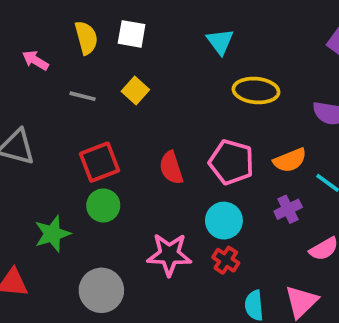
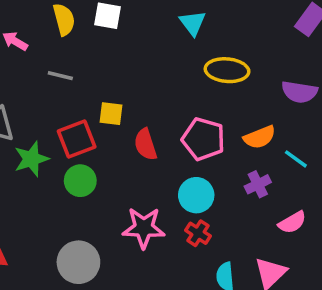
yellow square: (135, 90) -> (111, 114), moved, turned -35
green star: (52, 234) -> (31, 159), moved

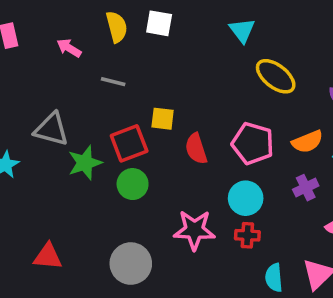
yellow ellipse: (227, 70) -> (276, 76), turned 33
red cross: (198, 233) -> (247, 235), turned -30

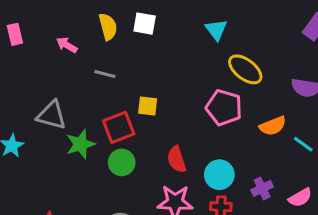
pink pentagon: (253, 143) -> (224, 108), moved
red semicircle: (196, 149) -> (177, 159), moved
purple cross: (306, 188) -> (262, 188), moved

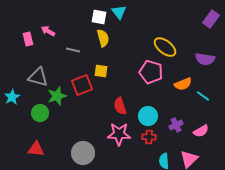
yellow semicircle: (108, 27) -> (103, 38), moved
cyan triangle: (216, 30) -> (119, 12), moved
pink rectangle: (15, 34) -> (28, 39), moved
green circle: (122, 162) -> (40, 113), moved

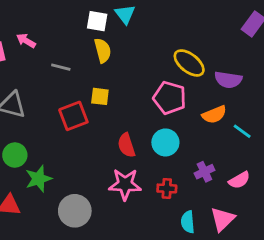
purple semicircle: (205, 59) -> (228, 80), moved
green star: (57, 96) -> (39, 179), moved
cyan circle: (148, 116) -> (165, 142), moved

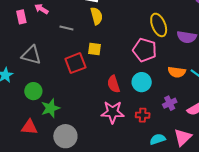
yellow ellipse: (189, 63) -> (159, 25), turned 30
orange semicircle: (214, 115) -> (177, 72), moved, turned 30
gray circle: (75, 211) -> (65, 136), moved
cyan semicircle: (188, 222) -> (158, 139), turned 77

